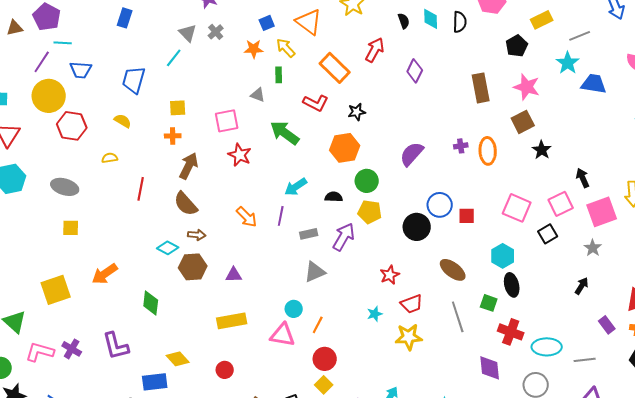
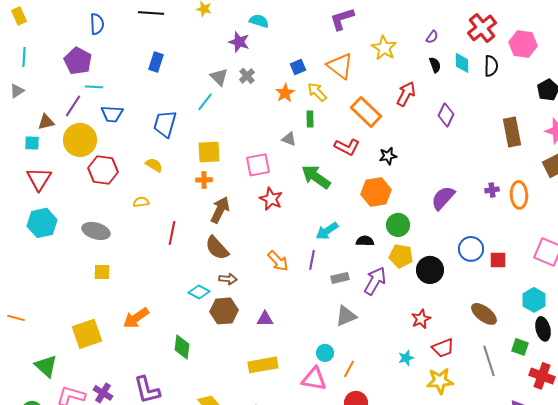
brown triangle: (15, 28) -> (46, 122), moved
orange star: (254, 49) -> (285, 93), turned -30
yellow square: (178, 108) -> (209, 152), size x1.4
black circle: (417, 227) -> (430, 270), moved

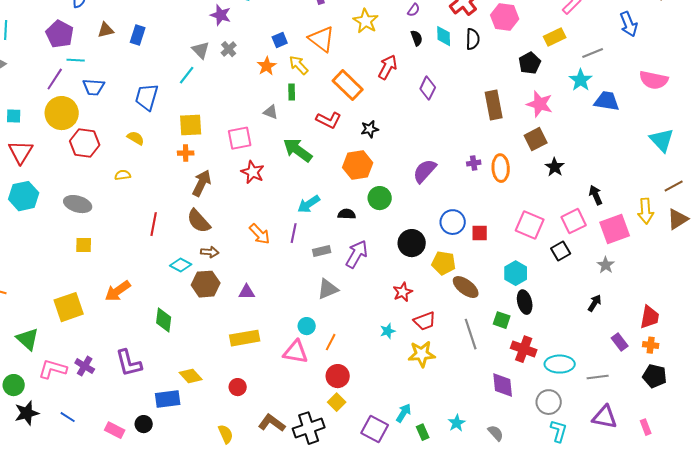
brown triangle: (46, 122) -> (106, 30), moved
red line: (172, 233) -> (154, 224), moved
yellow pentagon: (401, 256) -> (444, 263), moved

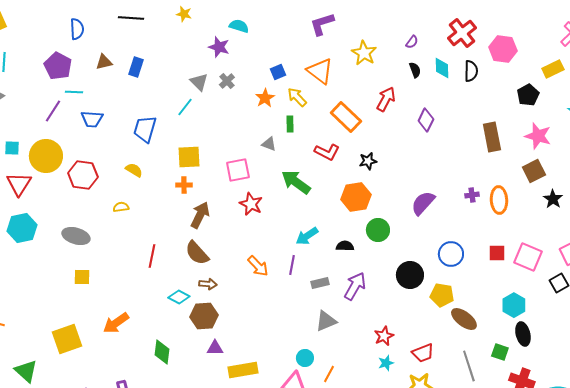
yellow circle: (62, 113) -> (46, 156), moved
red square: (480, 233) -> (497, 253), moved
purple triangle: (247, 292) -> (215, 348), moved
red star: (403, 292) -> (384, 336), moved

